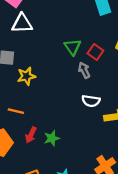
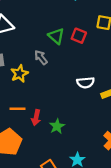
gray arrow: (84, 70) -> (41, 57), moved
red arrow: (31, 135) -> (36, 118), moved

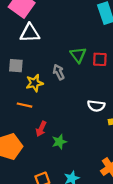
red square: (79, 36) -> (100, 59), turned -32
orange line: (17, 109) -> (24, 105), moved

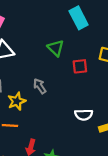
green triangle: (78, 55) -> (56, 48), moved

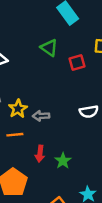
gray arrow: (40, 86) -> (41, 116), moved, turned -49

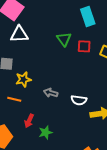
red square: (77, 63) -> (84, 46), moved
gray arrow: (41, 116) -> (51, 93), moved

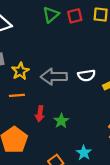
green triangle: (64, 39) -> (51, 15), turned 42
gray arrow: (51, 93) -> (54, 77), size x1.6

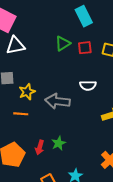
white semicircle: (87, 75) -> (88, 85), moved
red arrow: (40, 114) -> (40, 147), moved

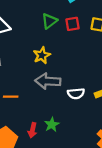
white semicircle: (88, 85) -> (76, 94), moved
yellow star: (27, 92) -> (42, 55), moved

